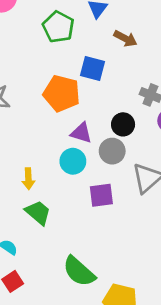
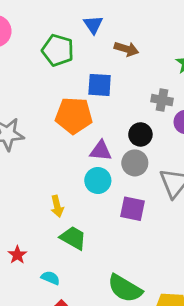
purple square: (101, 195) -> (133, 209), turned 30

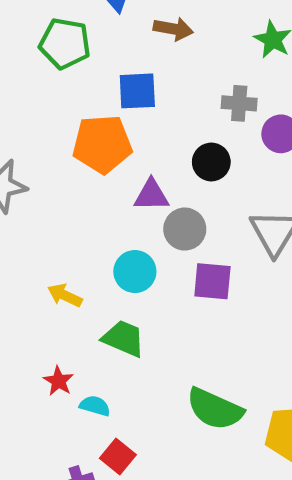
gray circle: (135, 163) -> (185, 229), moved
cyan circle: (98, 180) -> (135, 272), moved
yellow arrow: (57, 206) -> (65, 295), moved, turned 135
red star: (17, 255) -> (58, 381), moved

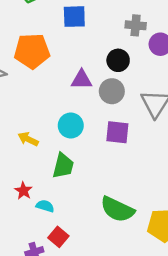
orange pentagon: (102, 144) -> (32, 51), moved
gray circle: (185, 229) -> (112, 91), moved
green trapezoid: (124, 338) -> (63, 166), turned 80

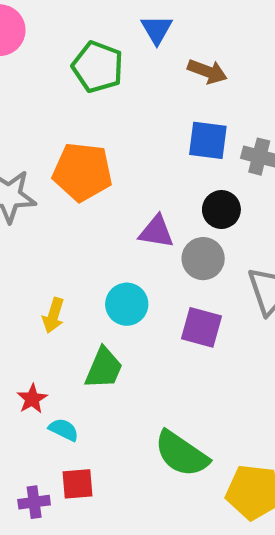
blue square: (74, 17) -> (208, 140), moved
yellow arrow: (28, 139) -> (53, 315), turned -108
red square: (58, 237) -> (77, 484), turned 36

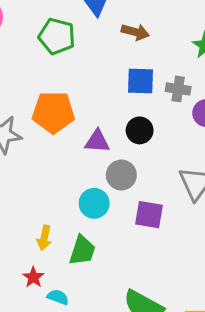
black circle: (221, 210) -> (140, 130), moved
purple triangle: (156, 232) -> (97, 141), moved
gray circle: (203, 259) -> (121, 175), moved
yellow arrow: (53, 315) -> (44, 238), moved

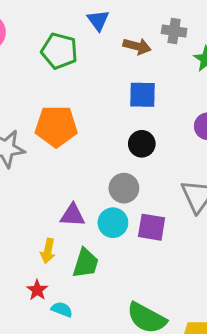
gray cross: (178, 89) -> (174, 31), moved
purple triangle: (97, 141) -> (73, 215), moved
cyan circle: (94, 203) -> (113, 223), moved

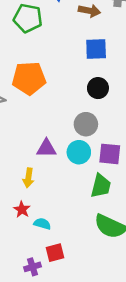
green trapezoid: (86, 263) -> (101, 186), moved

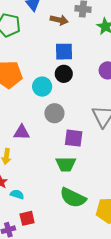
black circle: (98, 88) -> (64, 74), moved
cyan circle: (79, 152) -> (42, 87), moved
green trapezoid: (101, 186) -> (66, 164), turned 75

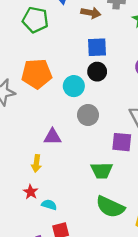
purple square: (74, 138) -> (122, 142), moved

